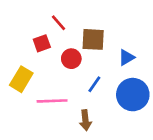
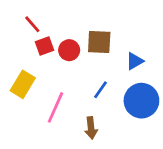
red line: (58, 23) -> (32, 24), moved
red circle: (71, 59) -> (69, 50), moved
pink line: (52, 101) -> (55, 107), turned -64

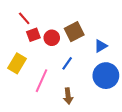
brown square: (99, 42) -> (74, 32), turned -30
blue line: (101, 90) -> (67, 63), moved

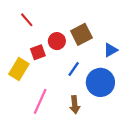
red square: (33, 35) -> (38, 52), moved
blue circle: (106, 76) -> (100, 82), moved
pink line: (42, 81) -> (40, 101), moved

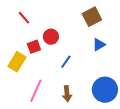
brown square: (81, 34) -> (92, 17), moved
blue circle: (100, 82) -> (105, 90), moved

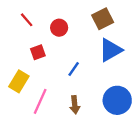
red circle: (51, 37) -> (59, 28), moved
blue triangle: (99, 45) -> (111, 50), size x1.6
yellow rectangle: (17, 62) -> (19, 81), moved

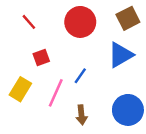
brown square: (103, 19) -> (128, 18), moved
red circle: (59, 28) -> (80, 22), moved, size x1.6
pink line: (40, 101) -> (56, 93), moved

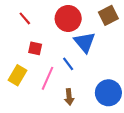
blue triangle: (121, 55) -> (85, 42), moved, turned -40
red square: (41, 57) -> (35, 48), turned 32
blue line: (80, 76) -> (68, 64), turned -72

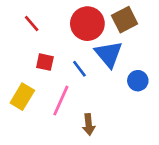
brown square: (108, 15) -> (125, 20), moved
blue line: (68, 64) -> (79, 69), moved
blue circle: (108, 93) -> (138, 81), moved, size x0.6

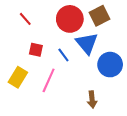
blue circle: (138, 81) -> (110, 65), size x1.5
brown arrow: (89, 124) -> (92, 100), moved

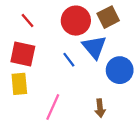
red square: (36, 50) -> (23, 54), moved, size x1.6
yellow rectangle: (18, 77) -> (19, 84), turned -36
pink line: (49, 80) -> (53, 107), moved

